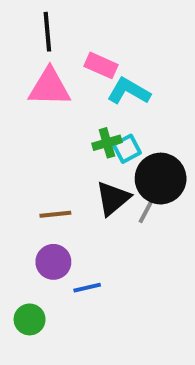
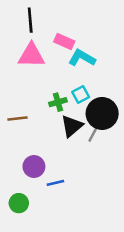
green cross: (107, 143) -> (58, 102), moved
brown line: (55, 214) -> (18, 119), moved

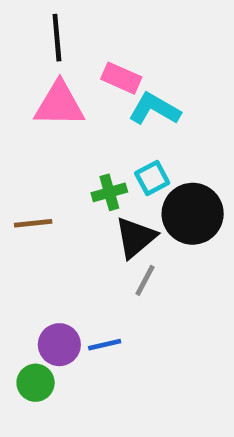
gray line: (93, 134) -> (145, 280), moved
purple circle: (34, 166) -> (59, 345), moved

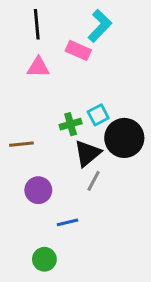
pink triangle: (59, 104) -> (38, 67), size x0.7
cyan L-shape: (155, 109) -> (100, 26), moved, turned 104
purple circle: (59, 345) -> (38, 190), moved
green circle: (36, 383) -> (44, 259), moved

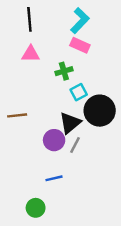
pink rectangle: (78, 50) -> (80, 45), moved
green cross: (71, 124) -> (64, 71), moved
purple circle: (38, 190) -> (54, 140), moved

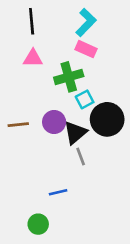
green cross: (64, 71) -> (69, 77), size x1.5
purple circle: (54, 140) -> (54, 122), moved
gray line: (75, 145) -> (81, 156), turned -49

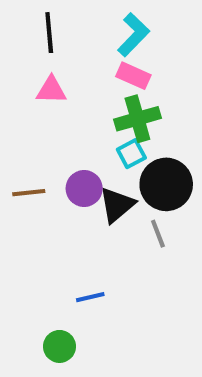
green cross: (69, 77) -> (137, 119), moved
gray line: (81, 156) -> (158, 234), moved

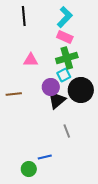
pink triangle: (51, 90) -> (31, 60), moved
purple circle: (84, 188) -> (51, 87), moved
gray line: (158, 234) -> (67, 131), moved
blue line: (90, 297) -> (45, 157), moved

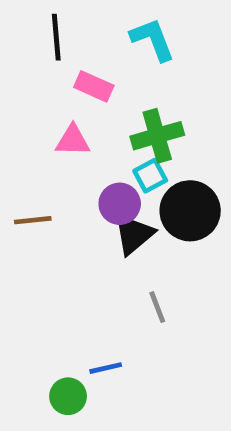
cyan L-shape: (65, 17) -> (153, 39), turned -65
pink rectangle: (65, 37) -> (94, 86), moved

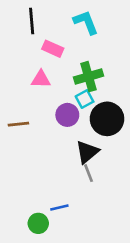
black triangle: (134, 234) -> (87, 152), moved

